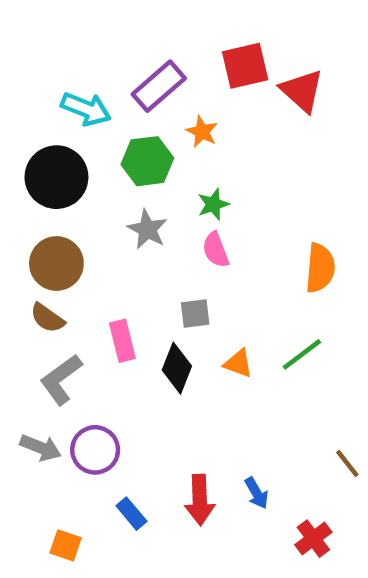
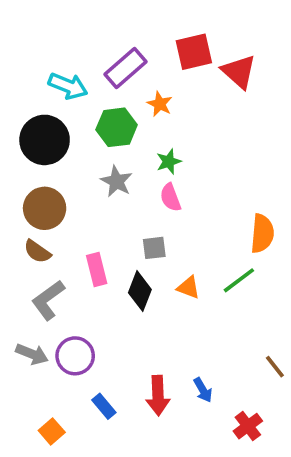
orange semicircle: (320, 268) -> (262, 234), moved
orange square: (66, 545) -> (52, 431), turned 30

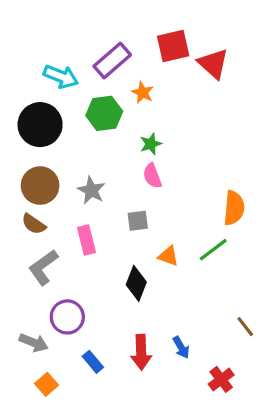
gray star: (117, 181) -> (91, 190), moved
black diamond: (140, 291) -> (136, 283), moved
gray arrow: (32, 354) -> (34, 343), moved

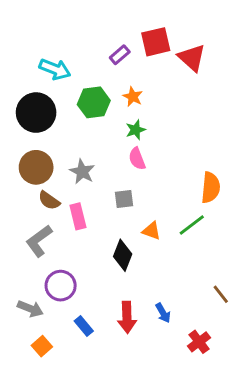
purple rectangle: (112, 60) -> (120, 55), moved, size x0.6
orange star: (143, 93) -> (133, 97), moved
brown semicircle: (34, 224) -> (49, 200), moved

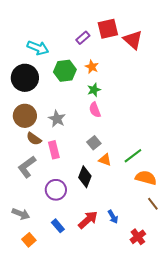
orange semicircle: (211, 188) -> (146, 178), moved, turned -80
gray square: (124, 199) -> (94, 143), moved, turned -32
purple circle: (61, 286) -> (56, 190), moved
red arrow: (127, 317) -> (88, 220), turned -130

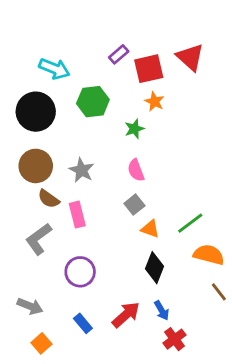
red square: (108, 29) -> (149, 69), moved
orange star: (92, 67) -> (154, 102), moved
pink semicircle: (95, 110) -> (136, 170), moved
black diamond: (85, 177) -> (154, 268), moved
red cross: (138, 237) -> (174, 339), moved

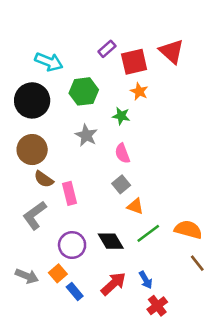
green star: (134, 129) -> (121, 116), turned 30
gray star: (82, 170) -> (86, 135), moved
green line: (190, 223) -> (148, 233), moved
black diamond: (154, 268) -> (111, 241), moved, turned -52
orange square: (41, 343) -> (58, 273), moved

